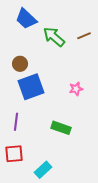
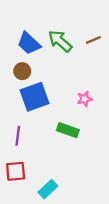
blue trapezoid: (26, 19) -> (29, 43), moved
green rectangle: (61, 128) -> (68, 130), moved

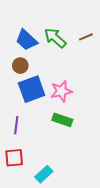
pink star: (85, 99) -> (61, 91), moved, size x1.5

